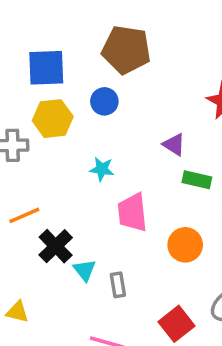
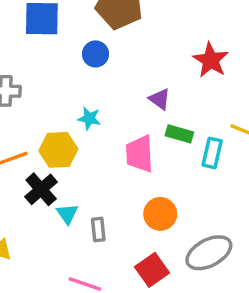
yellow hexagon: (53, 119) -> (58, 150), moved
pink trapezoid: (132, 212) -> (140, 154), moved
orange circle: (185, 245) -> (160, 214), moved

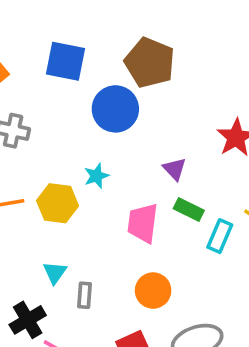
blue circle: (95, 54) -> (115, 109), size x1.6
cyan star: (89, 118) -> (96, 176), turned 30
black cross: (41, 189) -> (28, 320), moved

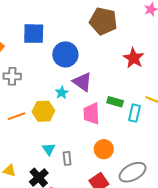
brown pentagon: (150, 63) -> (103, 21), moved
purple triangle: (175, 169) -> (82, 82), moved, size x1.5

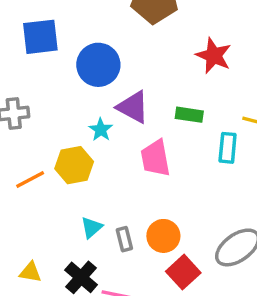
green rectangle: (115, 102) -> (189, 115), moved
cyan triangle: (49, 149) -> (92, 227), turned 32
orange circle: (104, 149) -> (163, 236), moved

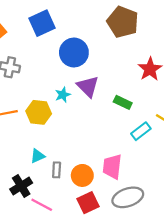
blue square: (40, 37) -> (42, 23), turned -35
cyan rectangle: (228, 148) -> (141, 131), turned 30
pink trapezoid: (155, 158) -> (112, 167), moved

